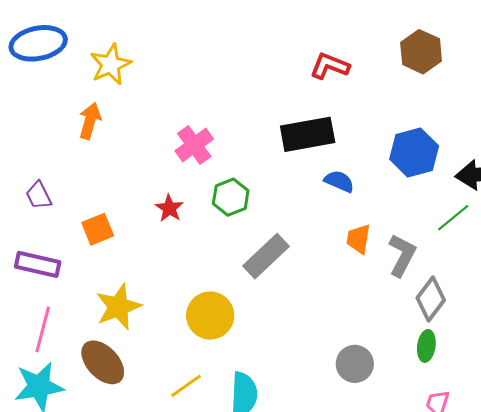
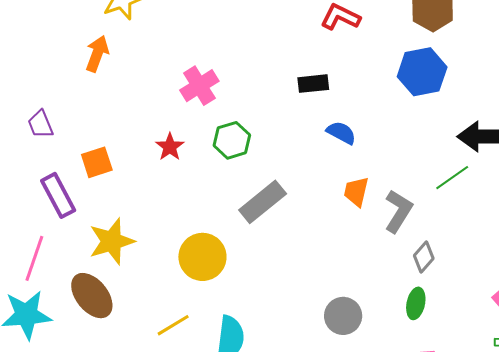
black rectangle: (308, 134) -> (313, 84), size x0.6
blue hexagon: (414, 153) -> (422, 72), moved
purple rectangle: (38, 264) -> (58, 195), moved, turned 45
gray diamond: (431, 299) -> (424, 257), size x0.7

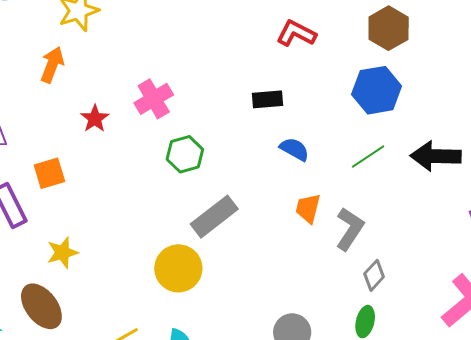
red star: (170, 147) -> (95, 119), moved
green line: (452, 178) -> (368, 157), moved
yellow star: (112, 241) -> (62, 253), size x0.7
yellow circle: (202, 257) -> (178, 268), moved

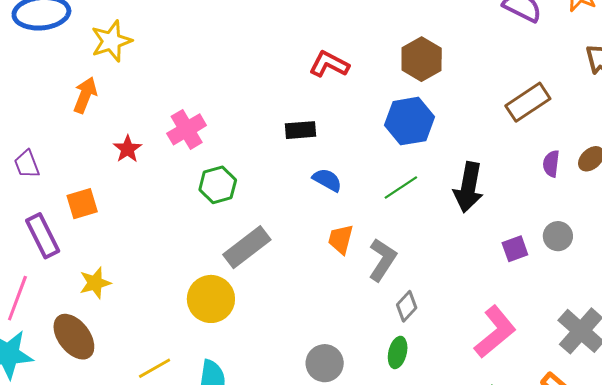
black arrow: (436, 156) -> (468, 187), turned -81

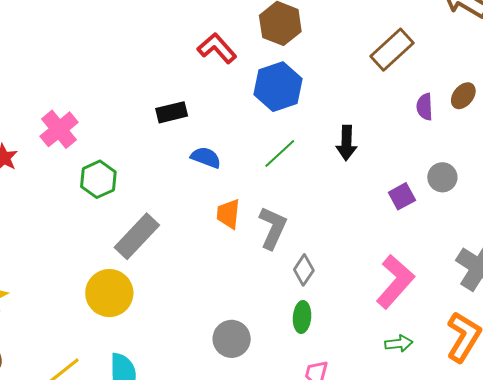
red L-shape: (329, 64) -> (217, 48), moved, turned 30
black arrow: (468, 187) -> (346, 143), size x0.7

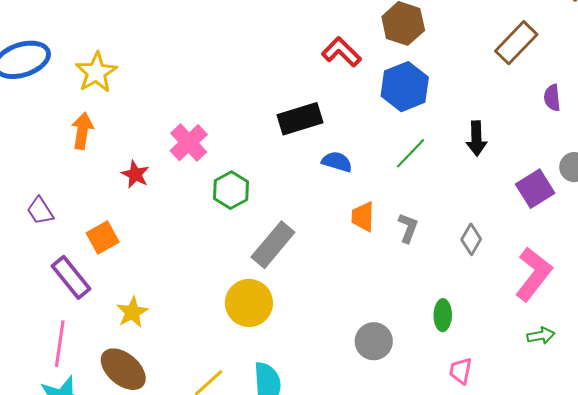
black rectangle: (172, 112) -> (300, 119), size x1.4
purple square: (402, 196) -> (535, 189), size x1.4
gray L-shape: (273, 228) -> (408, 228), size x0.7
gray diamond: (304, 270) -> (471, 239), moved

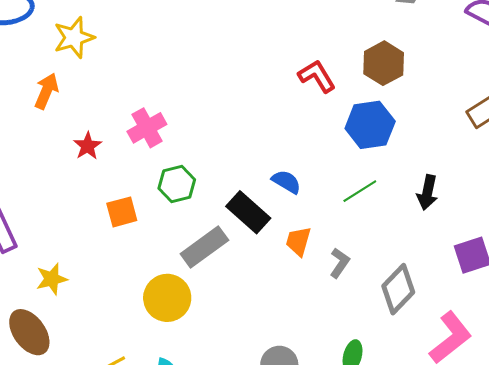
black rectangle: (300, 119) -> (248, 212), moved, turned 45
orange square: (103, 237) -> (122, 212), moved
gray diamond: (471, 239) -> (398, 289), size x1.6

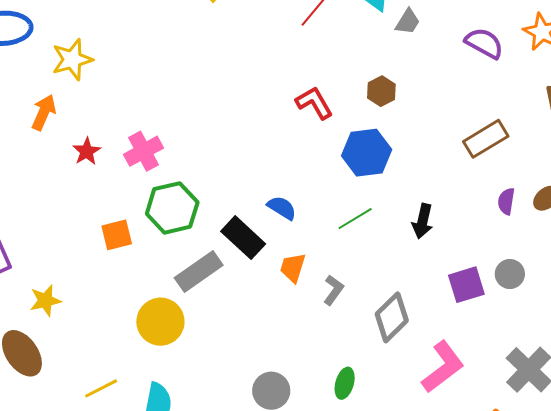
brown hexagon: (384, 63) -> (381, 91), size x0.7
red star: (88, 146) -> (87, 151), moved
green hexagon: (177, 184) -> (172, 208), size x1.4

